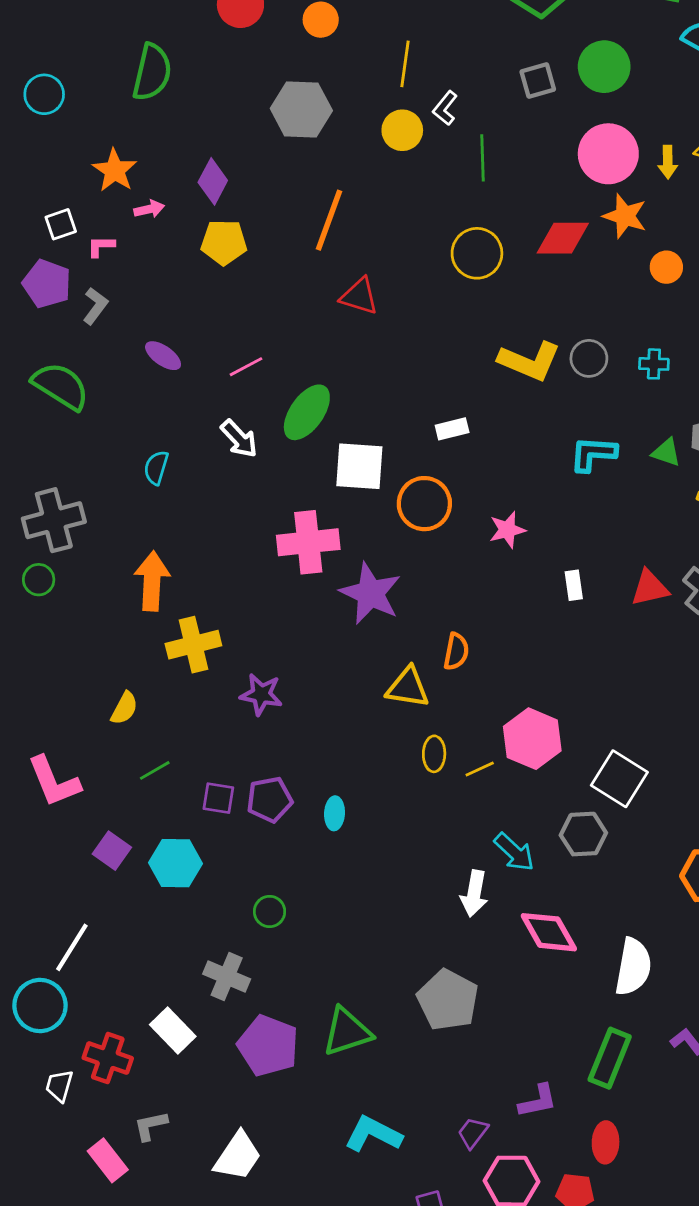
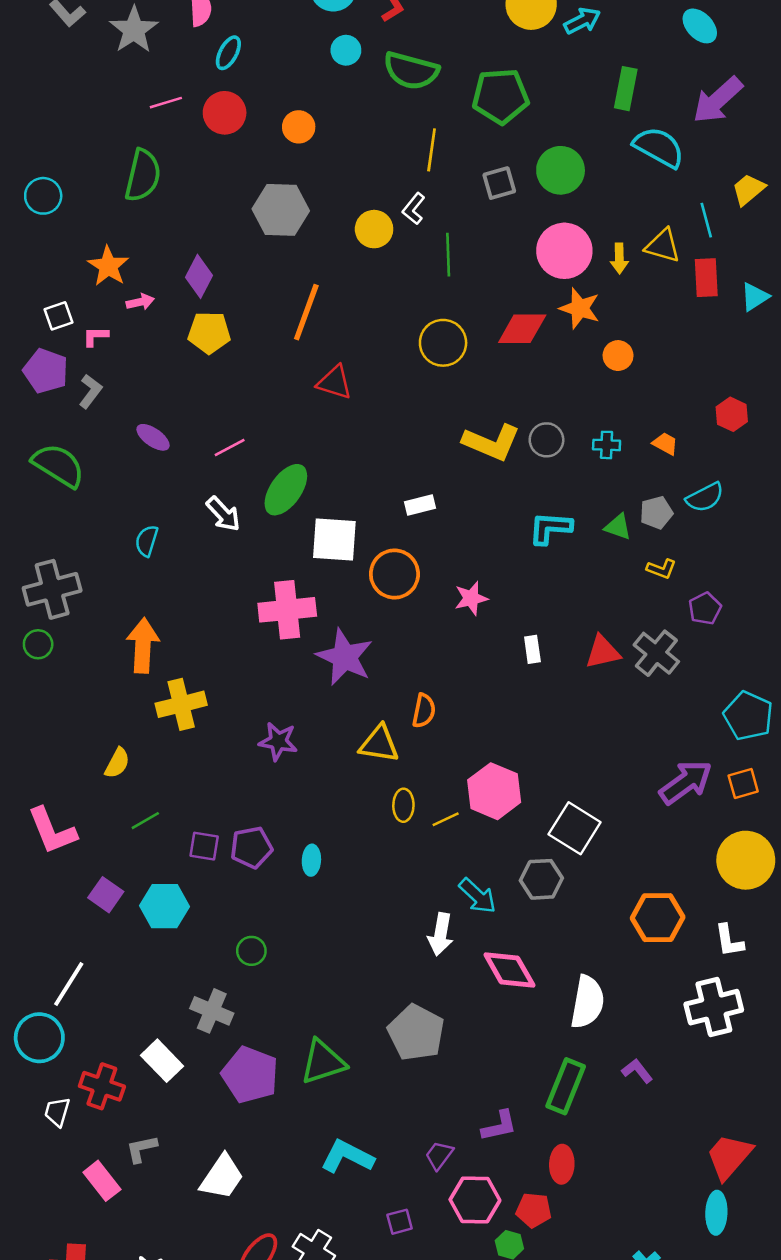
yellow line: (405, 64) -> (432, 150), moved
purple star: (261, 694) -> (278, 741), moved

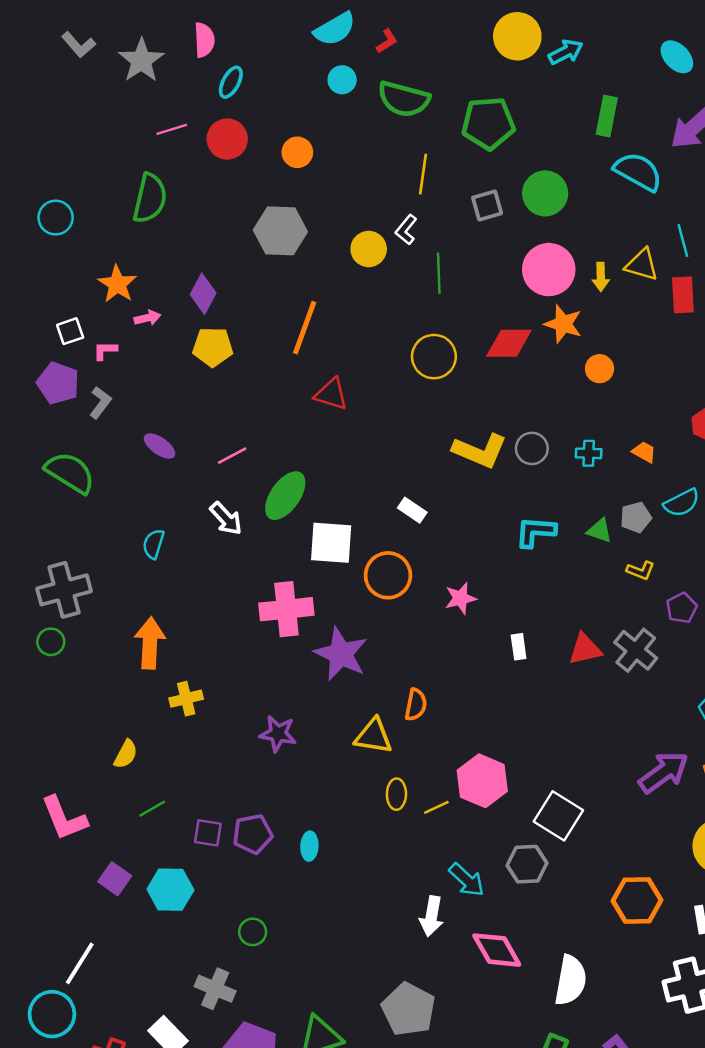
white rectangle: (420, 505) -> (412, 510), turned 48
yellow cross: (181, 704) -> (186, 699), size x0.7

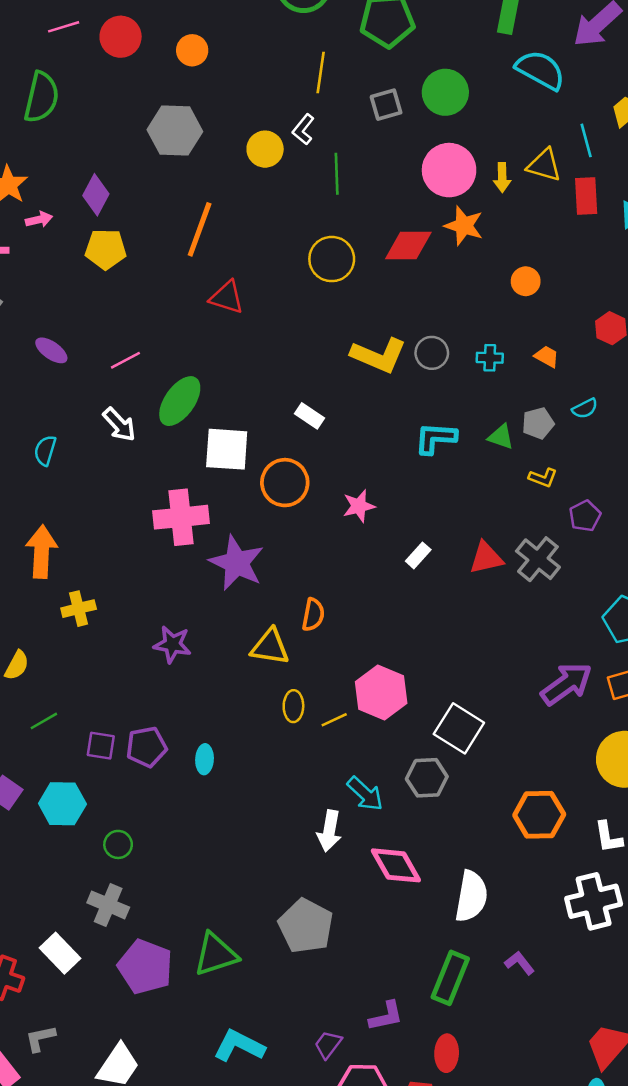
orange circle: (600, 369) -> (526, 281), moved
cyan semicircle: (682, 503) -> (585, 408), size x0.7
white rectangle: (519, 647) -> (418, 555), turned 50
green circle: (253, 932) -> (118, 844), moved

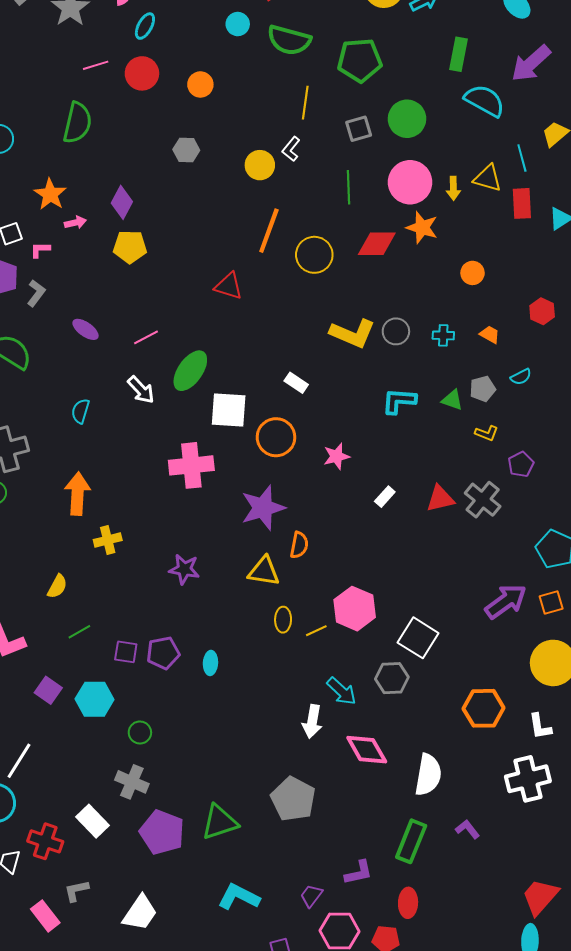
gray hexagon: (175, 131) -> (186, 150), size x0.6
green line: (337, 174) -> (349, 187), moved
orange line: (200, 229) -> (269, 231), moved
purple star: (237, 563) -> (263, 508), moved, turned 30

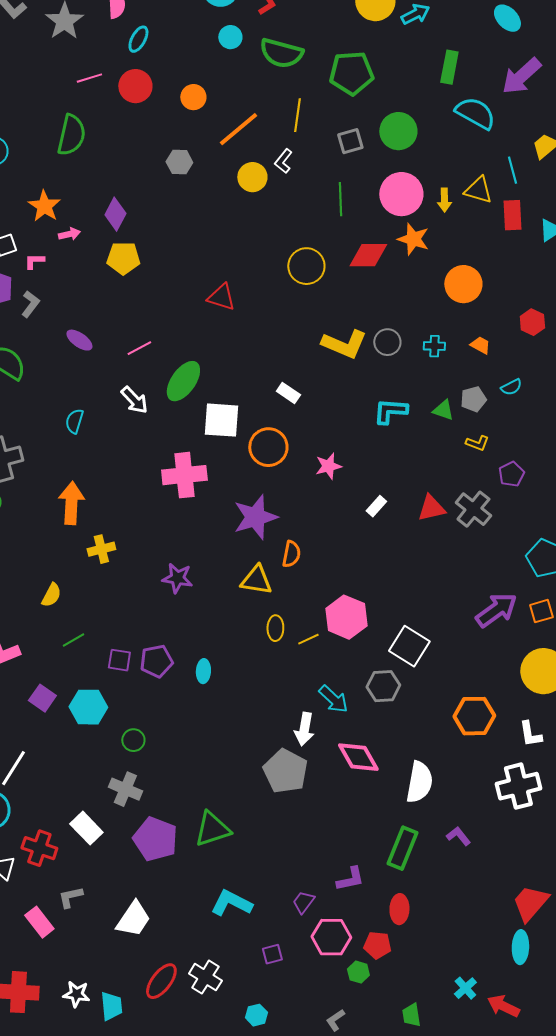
orange line: (269, 231) -> (238, 129), moved, turned 30
orange circle: (473, 273) -> (463, 284), size x1.6
gray pentagon: (293, 799) -> (285, 771), moved

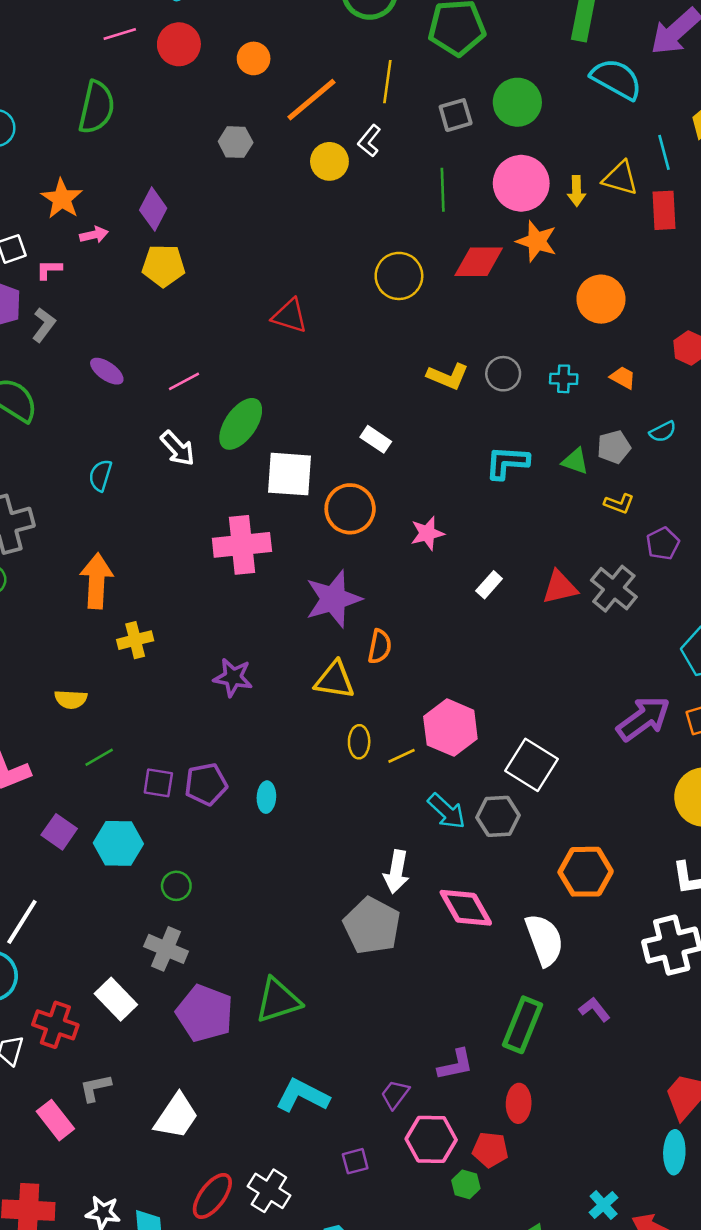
yellow L-shape: (344, 344) -> (448, 376), size x0.7
yellow semicircle: (51, 595) -> (71, 699), turned 65
cyan arrow: (333, 699) -> (447, 811), moved
orange hexagon: (474, 716) -> (586, 872), moved
white semicircle: (419, 782) -> (544, 940), turned -30

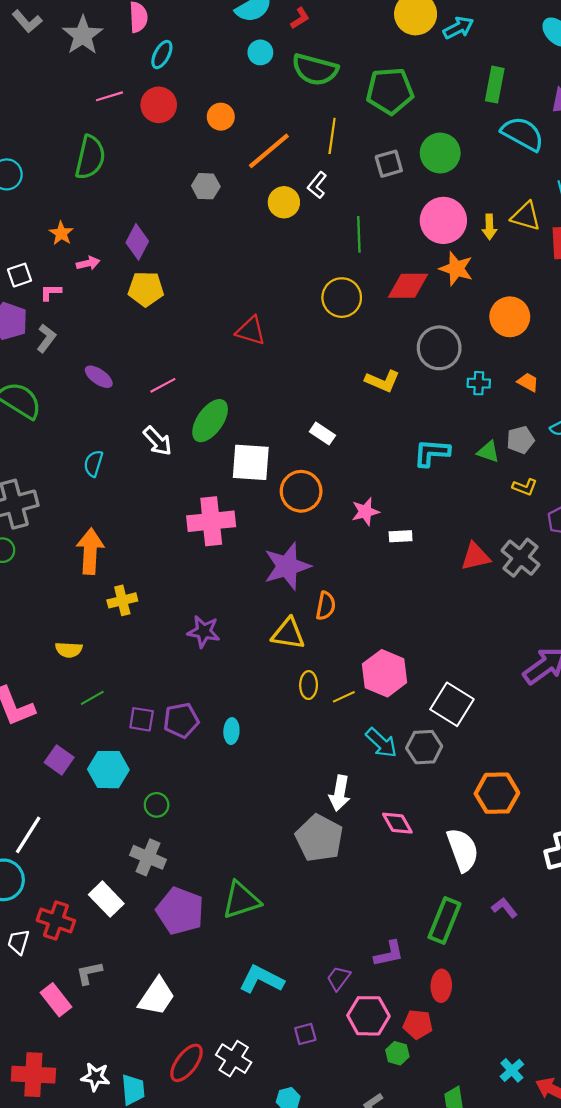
green line: (443, 190) -> (359, 234), moved
orange star: (62, 199) -> (61, 233), size x0.7
gray circle: (503, 374) -> (439, 348), moved, size x1.5
white rectangle: (489, 585) -> (401, 536), moved, turned 45
pink diamond: (466, 908) -> (397, 823), size x0.7

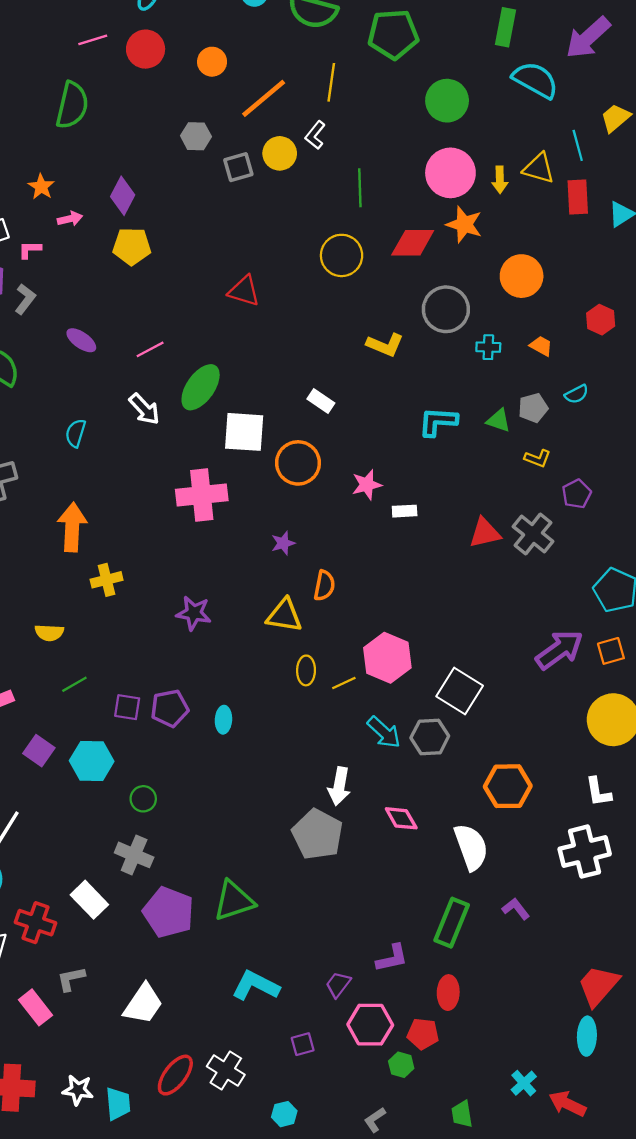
gray square: (389, 164) -> (238, 167), moved
purple star: (287, 566) -> (283, 543), size x0.5

